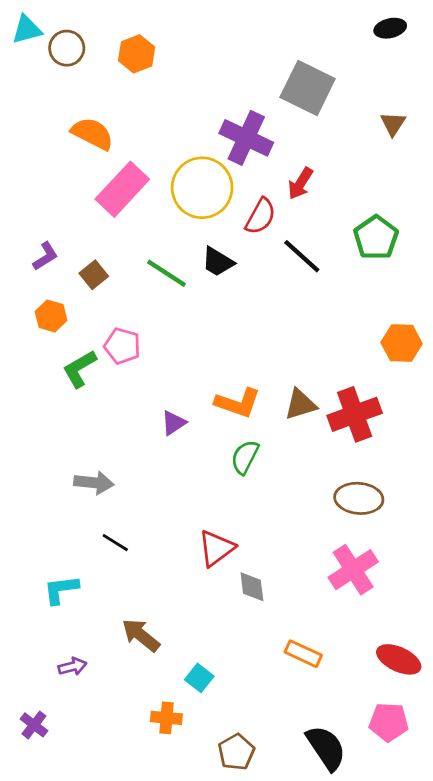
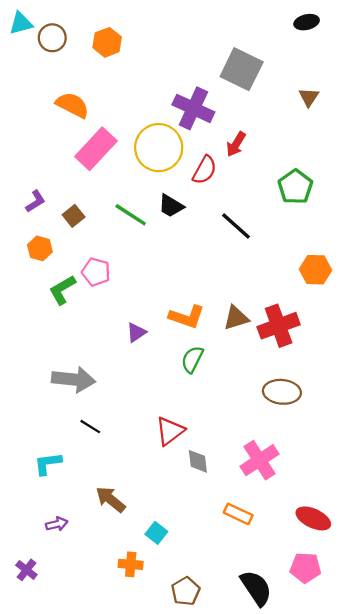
black line: (302, 256) -> (236, 226), moved
gray arrow: (94, 483) -> (74, 379), size x1.4
pink cross: (353, 570) -> (260, 460), moved

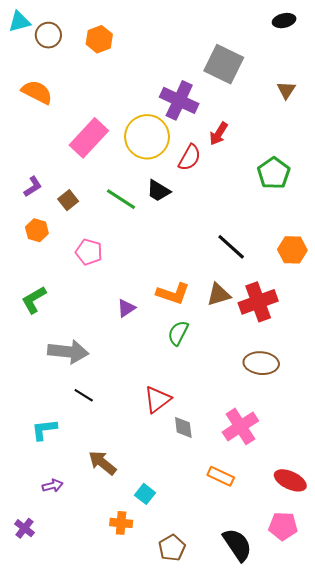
orange semicircle: (72, 105) -> (37, 92), moved
black line: (236, 226) -> (231, 247), moved
green L-shape: (62, 290) -> (34, 300), moved

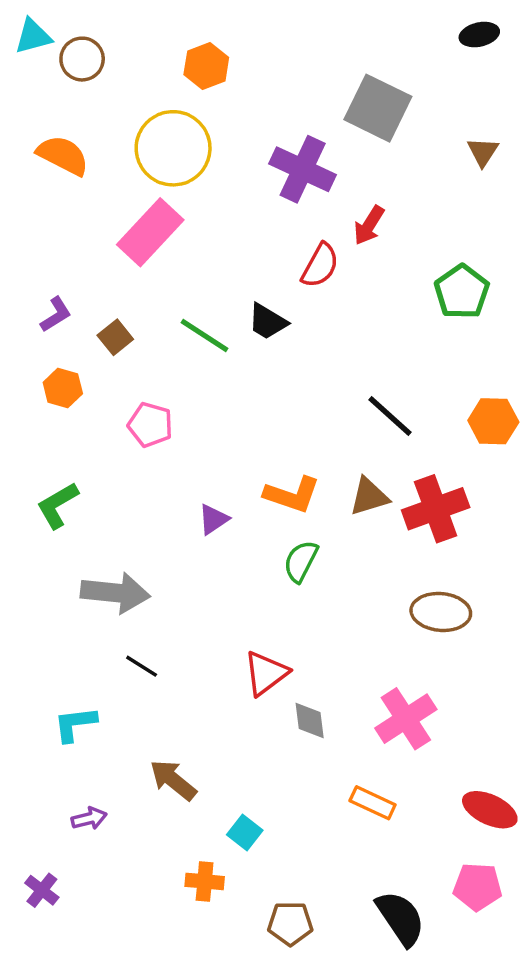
orange hexagon: (99, 39) -> (206, 66), moved
yellow circle: (147, 137) -> (173, 148), moved
brown pentagon: (172, 548) -> (290, 923), turned 30

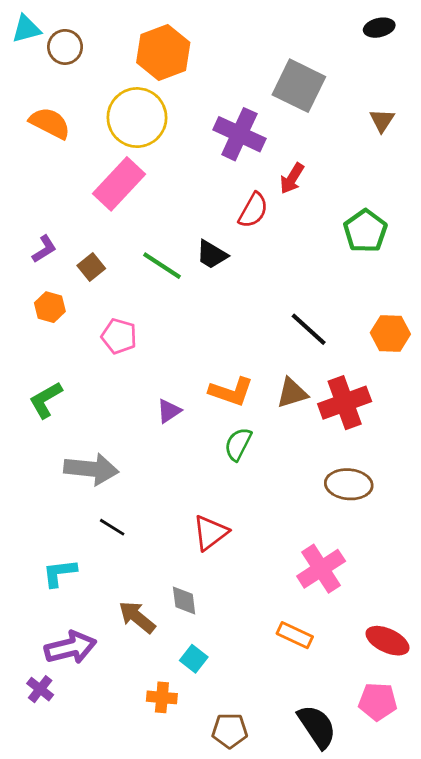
orange hexagon: (206, 66) -> (163, 52), size x1.5
gray diamond: (310, 720) -> (184, 601), moved
purple arrow: (89, 818) -> (71, 648), size x1.8
purple cross: (42, 890) -> (40, 689), moved

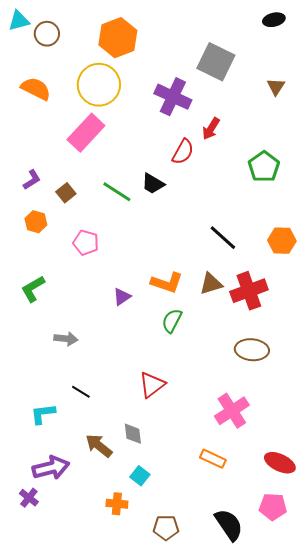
gray arrow: (91, 469) -> (66, 339), size x0.6
black line: (112, 527) -> (81, 392), moved

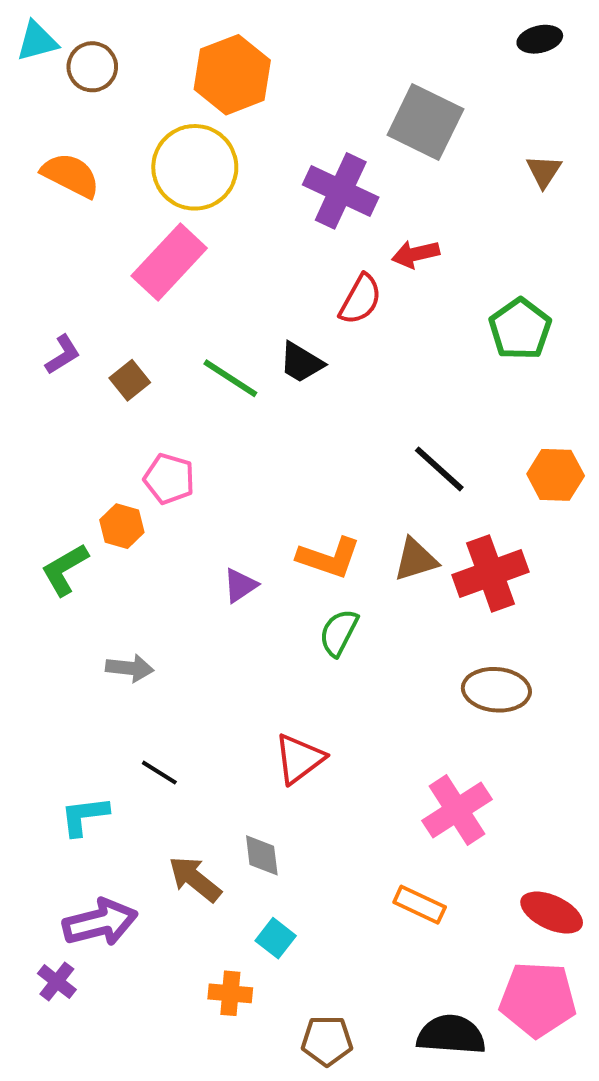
red arrow: (211, 129) -> (416, 254), turned 45
orange hexagon: (36, 222) -> (122, 526), moved
pink pentagon: (273, 507) -> (538, 999), size x1.4
black semicircle: (229, 525) -> (451, 1035), turned -52

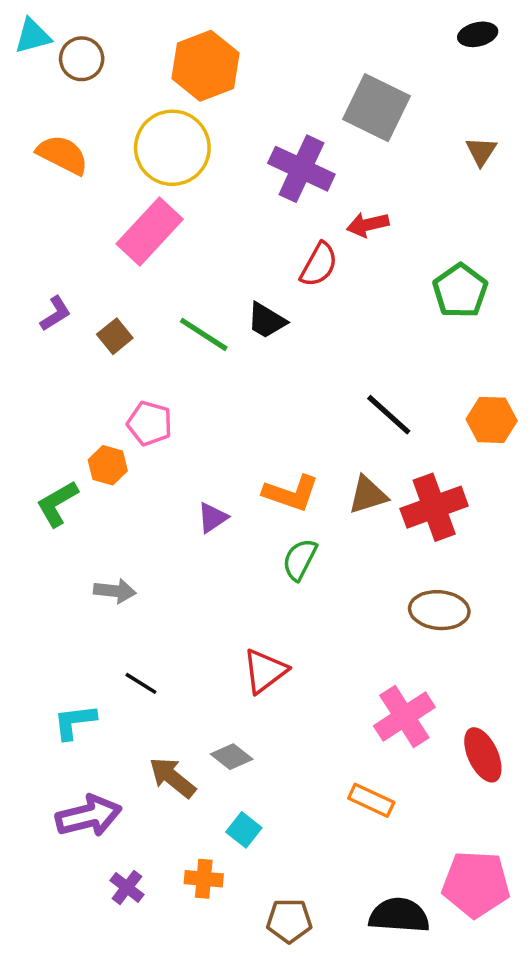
gray diamond: (262, 855) -> (232, 757), turned -45
red ellipse: (552, 913) -> (483, 755), moved, turned 40
purple cross: (57, 982) -> (127, 887), moved

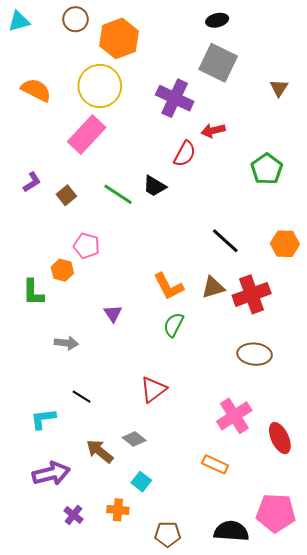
black ellipse: (478, 34) -> (217, 20), moved
brown circle: (82, 59) -> (75, 19), moved
orange L-shape: (291, 493) -> (169, 286), turned 44
green L-shape: (57, 504) -> (33, 292), turned -60
purple triangle: (212, 518) -> (113, 314), moved, turned -30

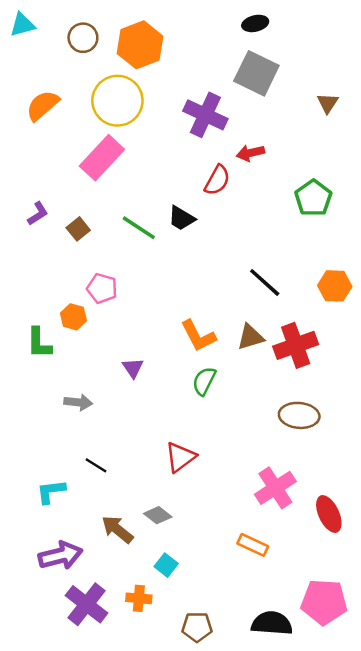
brown circle: (75, 19) -> (83, 38), moved
orange semicircle: (36, 90) -> (43, 105), turned -68
purple cross: (73, 515) -> (87, 604), size x1.8

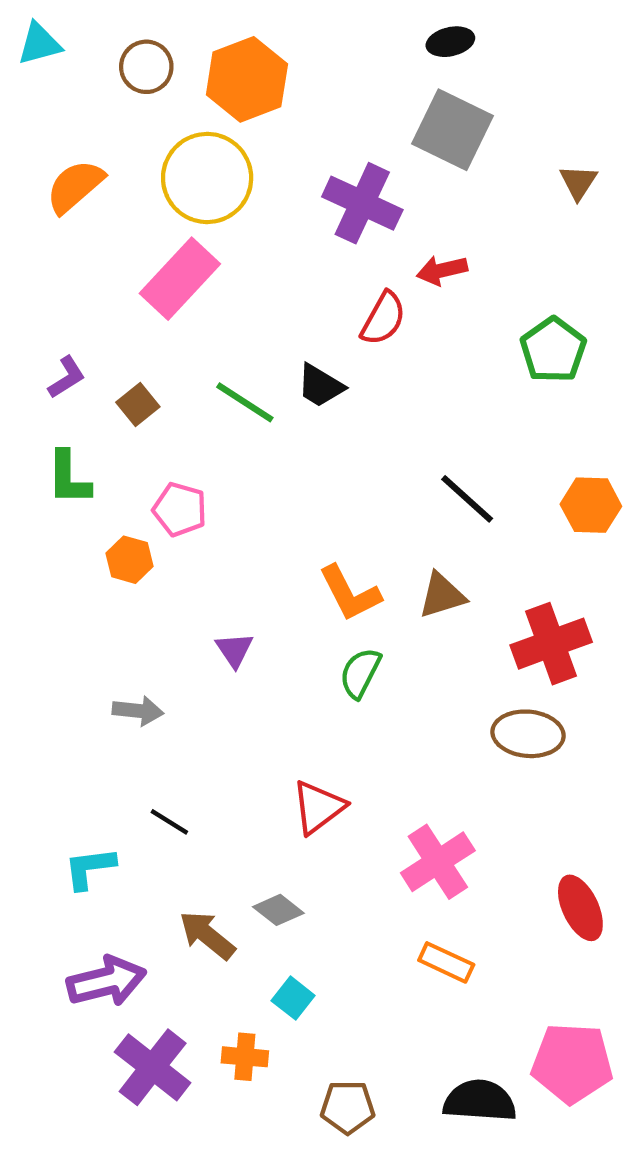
green L-shape: (39, 343) -> (69, 478), moved
red cross: (296, 345) -> (551, 644), moved
pink cross: (275, 488) -> (438, 862), moved

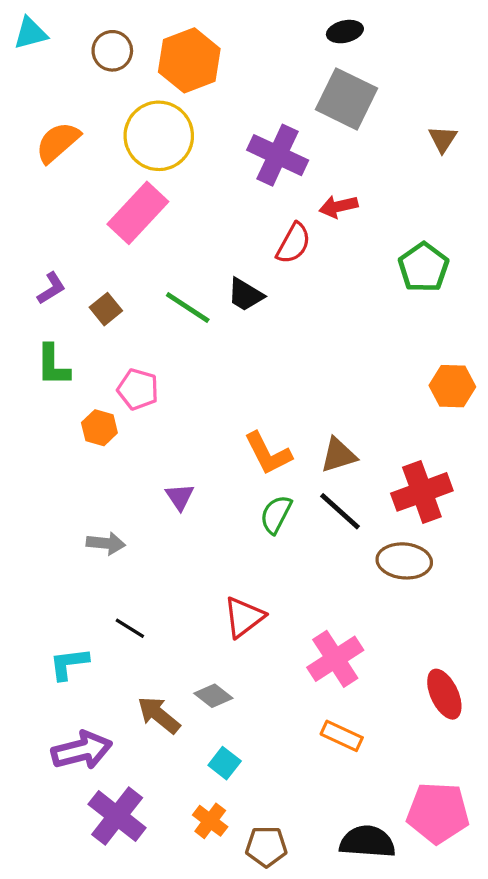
black line: (467, 499) -> (340, 511), moved
orange cross: (245, 1057) -> (210, 821), moved, turned 32

